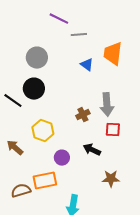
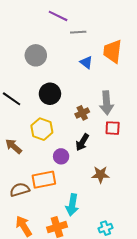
black circle: (34, 89) -> (50, 94), moved
black arrow: (92, 150) -> (82, 142), moved, turned -84
brown star: (111, 179) -> (100, 175), moved

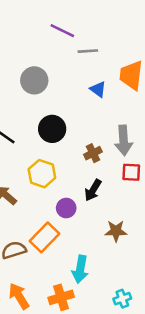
orange rectangle: (44, 180) -> (44, 237), turned -35

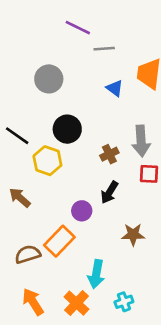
yellow hexagon: (42, 174) -> (47, 161), moved
orange cross: (61, 297) -> (76, 303), turned -30
cyan cross: (122, 299) -> (124, 302), moved

